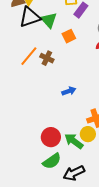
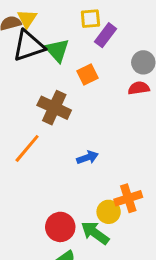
orange line: (29, 56) -> (27, 148), moved
brown cross: (47, 58) -> (54, 108), size x1.5
yellow circle: (88, 134) -> (109, 212), moved

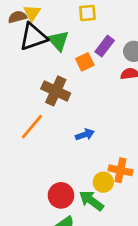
purple rectangle: (106, 35) -> (105, 46), moved
orange cross: (128, 198) -> (120, 170), turned 30

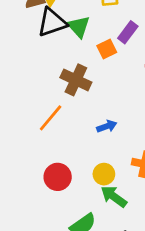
yellow circle: (103, 182) -> (104, 174), moved
red circle: (61, 195) -> (58, 177), moved

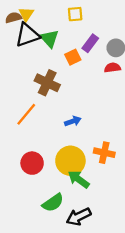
yellow circle: (104, 174) -> (70, 161), size x1.6

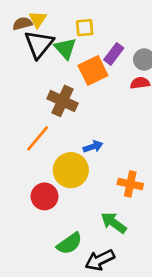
yellow square: (75, 14) -> (85, 28), moved
black triangle: (27, 35) -> (39, 44), turned -32
orange square: (73, 57) -> (93, 71), size x1.5
yellow circle: (70, 161) -> (71, 170), moved
green arrow: (79, 179) -> (114, 223), moved

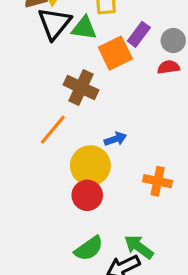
green triangle: (65, 48) -> (84, 28), turned -40
red circle: (45, 196) -> (87, 195), moved
green arrow: (114, 223) -> (139, 247), moved

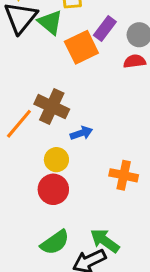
green triangle: (84, 28) -> (50, 22), turned 32
brown cross: (81, 87) -> (52, 107), moved
yellow circle: (90, 166) -> (56, 160), size x0.6

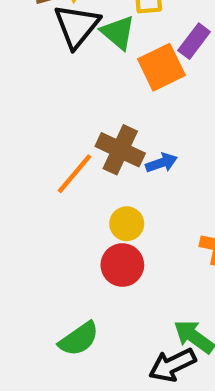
blue arrow: (81, 133) -> (161, 163), moved
green semicircle: (55, 242) -> (79, 339), moved

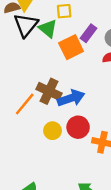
blue arrow: (161, 163) -> (71, 98), size x1.6
red circle: (122, 265) -> (78, 127), moved

